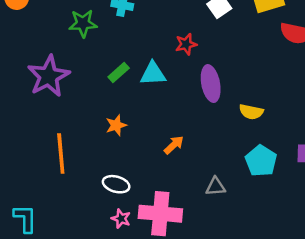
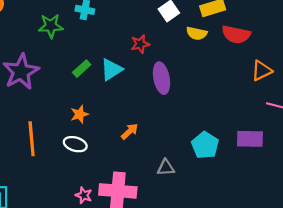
cyan triangle: (153, 74) -> (111, 70), turned -30
yellow semicircle: (251, 112) -> (197, 33), moved
white ellipse: (116, 184) -> (75, 144), moved

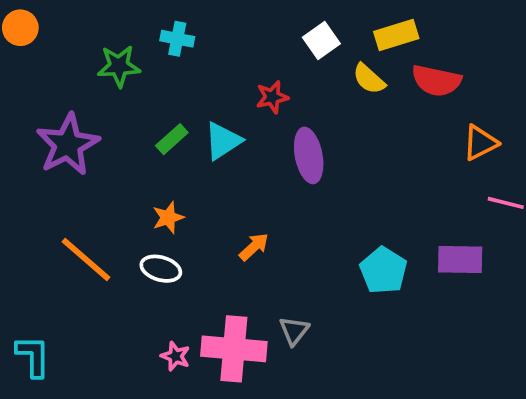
yellow semicircle: (197, 33) -> (369, 79), turned 30
orange line: (32, 139) -> (86, 260), turned -44
gray triangle: (166, 168) -> (294, 331), moved, turned -48

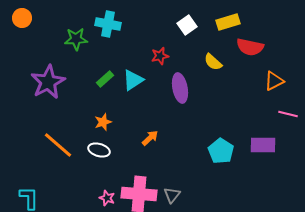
cyan cross: (177, 39) -> (108, 24), size x1.4
yellow semicircle: (369, 79) -> (213, 62), moved
gray triangle: (294, 331) -> (172, 195), moved

